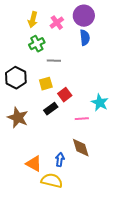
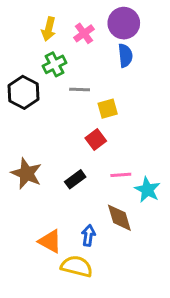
black hexagon: (16, 78) -> (24, 92), moved
yellow square: (46, 84) -> (108, 109), moved
cyan star: (100, 103) -> (147, 190), moved
black rectangle: (51, 109) -> (75, 179), moved

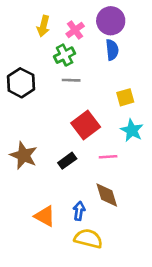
green cross: (54, 64) -> (65, 55), moved
yellow square: (108, 109) -> (125, 97), moved
red square: (96, 140) -> (86, 125), size x1.5
cyan star: (147, 190) -> (132, 130), moved
yellow semicircle: (77, 266) -> (88, 239), moved

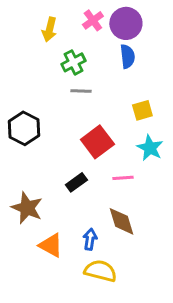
pink cross: (75, 30) -> (93, 20), moved
black hexagon: (21, 83) -> (24, 128), moved
brown star: (24, 155) -> (27, 208), moved

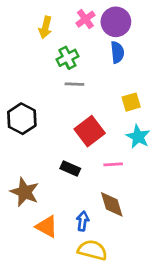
black rectangle: (76, 182) -> (70, 168), turned 60

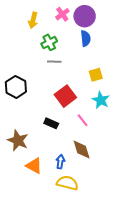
pink line: (113, 164) -> (83, 120), turned 56

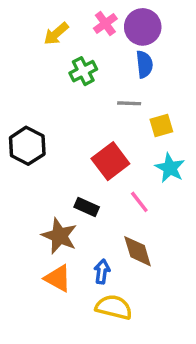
yellow arrow: (33, 20) -> (56, 34), turned 35
gray line: (54, 62) -> (129, 103), moved
brown star: (18, 140) -> (59, 236), moved

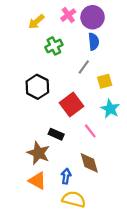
gray line: (129, 103) -> (84, 67), turned -56
black hexagon: (27, 146) -> (37, 87), moved

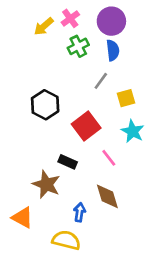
pink cross: (68, 15) -> (70, 18), moved
green cross: (54, 46) -> (78, 46), moved
orange triangle: (37, 181) -> (22, 218), moved
yellow semicircle: (74, 199) -> (66, 240), moved

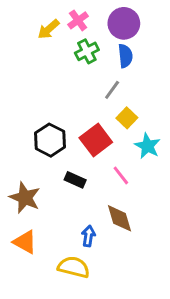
yellow square: (126, 98) -> (127, 118), moved, turned -30
black hexagon: (45, 105) -> (50, 140), moved
brown star: (46, 184) -> (25, 198), moved

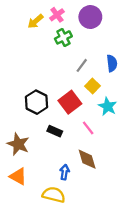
blue semicircle: (125, 56) -> (112, 63), moved

